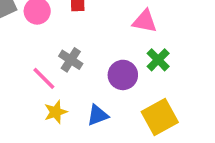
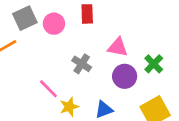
pink triangle: (145, 21) -> (118, 47), moved
pink line: (44, 78) -> (48, 89), moved

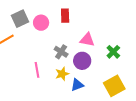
purple circle: (125, 76) -> (82, 61), moved
pink line: (48, 89) -> (37, 70), turned 35
yellow star: (69, 107) -> (62, 74), moved

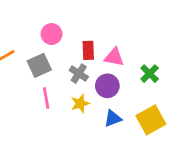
red rectangle: (65, 16) -> (88, 50), moved
gray square: (20, 19) -> (39, 65), moved
blue triangle: (77, 85) -> (113, 118), moved

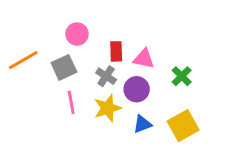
yellow star: (80, 103) -> (108, 108), size x1.4

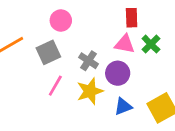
red rectangle: (116, 51) -> (132, 18), moved
green cross: (182, 76) -> (151, 44), moved
pink line: (71, 102) -> (55, 86), turned 40

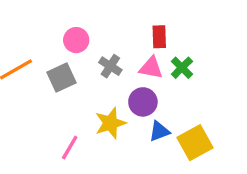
gray cross: (89, 61) -> (110, 66), moved
pink line: (55, 86) -> (70, 148), moved
blue triangle: (123, 106) -> (159, 131), moved

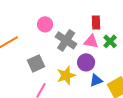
gray cross: (110, 66) -> (66, 40), size x1.5
gray square: (62, 78) -> (36, 63), moved

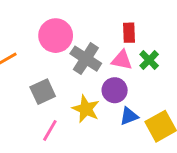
pink circle: (45, 24) -> (56, 36), size x1.5
yellow star: (66, 75) -> (86, 109), turned -30

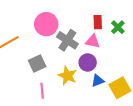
green cross: (149, 60) -> (118, 27), moved
pink line: (50, 130) -> (42, 91), turned -35

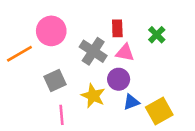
red rectangle: (98, 22) -> (117, 28), moved
pink circle: (46, 24) -> (51, 31), moved

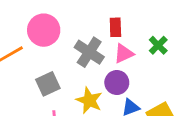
green cross: (157, 35) -> (158, 45), moved
pink triangle: (125, 53) -> (124, 54), turned -36

